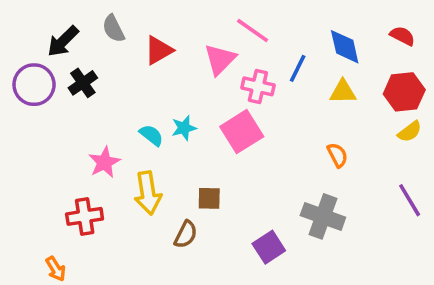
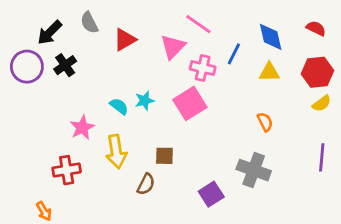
purple line: (410, 200) -> (322, 157), turned 36

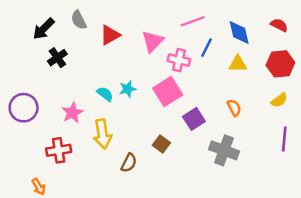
pink line: (198, 24) -> (193, 21), moved, turned -55
purple circle: (27, 67) -> (24, 108), moved
yellow semicircle: (322, 103) -> (279, 100), moved
brown square: (164, 156) -> (161, 144), moved, turned 36
purple square: (211, 194) -> (194, 119), moved

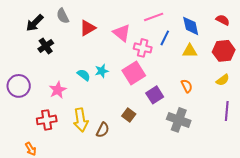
pink triangle: (153, 41) -> (122, 33), turned -36
yellow arrow: (102, 134) -> (81, 120), moved

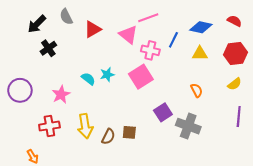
pink line: (154, 17) -> (148, 18), moved
blue diamond: (191, 26) -> (201, 27), turned -65
purple square: (155, 95) -> (163, 112), moved
brown square: (129, 115) -> (129, 132), moved, turned -32

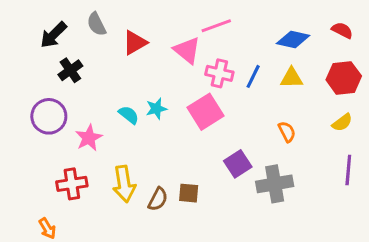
blue line: (173, 40) -> (253, 76), moved
purple circle: (20, 90) -> (49, 116), moved
gray cross: (188, 126) -> (275, 184), turned -30

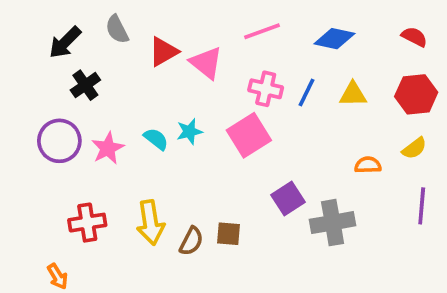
blue diamond: (293, 40) -> (334, 39), moved
pink triangle: (187, 50) -> (206, 63), moved
orange semicircle: (287, 132) -> (368, 165), moved, turned -65
pink star: (89, 138) -> (108, 148), moved

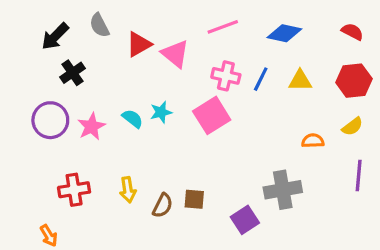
purple square: (288, 198) -> (245, 220), moved
yellow arrow: (150, 223) -> (128, 190), size x0.7

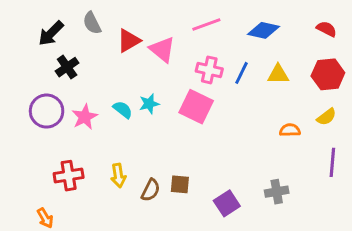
pink square: (212, 115) -> (196, 107), turned -32
gray cross: (283, 190) -> (277, 192), moved, size x0.7

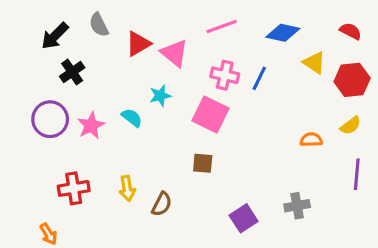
yellow triangle: (278, 74) -> (314, 63), moved, turned 35
cyan star: (149, 104) -> (160, 96), moved
brown square: (180, 184) -> (203, 163), moved

